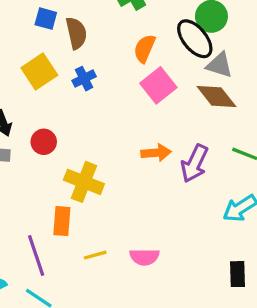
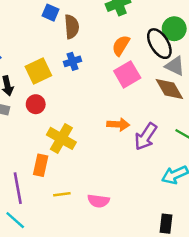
yellow square: (39, 71) -> (38, 71), moved

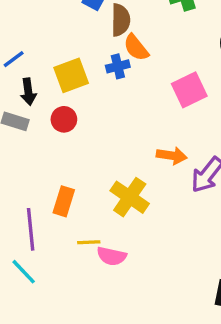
orange semicircle: (121, 45) -> (136, 48), moved, turned -75
yellow cross: (61, 138) -> (130, 197), moved
pink semicircle: (98, 201) -> (112, 256), moved

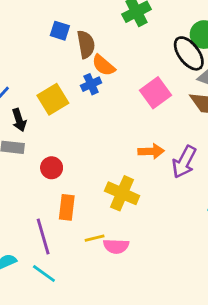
red circle: (64, 119) -> (52, 168), moved

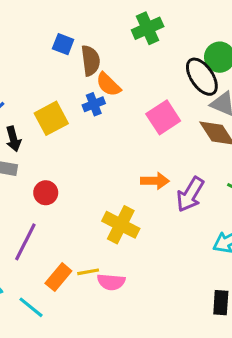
orange rectangle: (67, 207) -> (58, 277), moved, turned 30
purple line: (43, 236) -> (25, 242), moved, turned 40

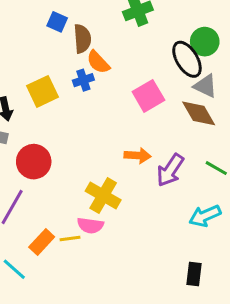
red circle: (46, 193) -> (34, 162), size x1.5
pink semicircle: (111, 282) -> (90, 225), moved

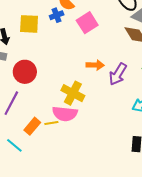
yellow square: (43, 91) -> (29, 24), turned 30
pink square: (148, 96) -> (87, 23), moved
pink semicircle: (90, 225) -> (65, 114), size x1.4

